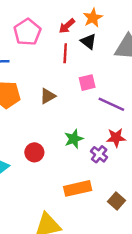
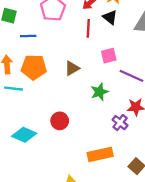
green star: (74, 139) -> (99, 92), moved

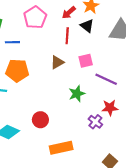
brown triangle: (72, 68) -> (57, 62), moved
orange rectangle: (100, 154) -> (61, 148), moved

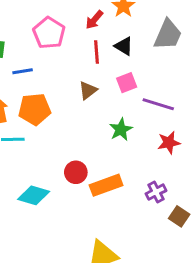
black triangle: (87, 26) -> (124, 46), moved
purple cross: (95, 122) -> (156, 192), moved, turned 32
orange rectangle: (61, 148) -> (106, 185), moved

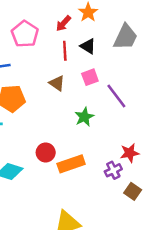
brown triangle: (88, 90) -> (57, 83), turned -49
purple line: (158, 104) -> (116, 96), turned 35
red star: (169, 143) -> (130, 153), moved

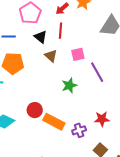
black triangle: (88, 46) -> (41, 37), moved
orange rectangle: (71, 164) -> (54, 122), turned 40
purple cross: (113, 170) -> (79, 130), moved

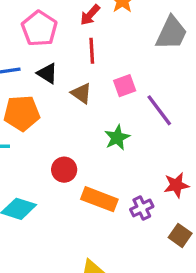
black triangle: (41, 37) -> (47, 73), moved
red circle: (35, 110) -> (64, 170), moved

